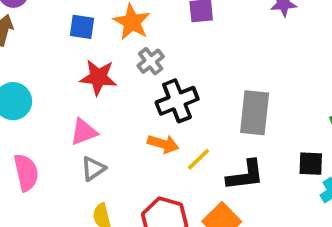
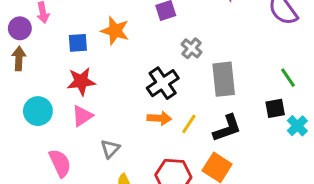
gray cross: (151, 61) -> (192, 48), moved
red star: (98, 77) -> (81, 81), moved
pink triangle: (84, 132) -> (82, 116), moved

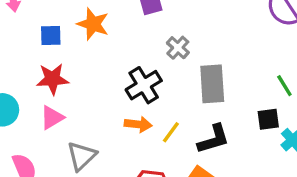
gray triangle: (110, 149) -> (81, 156), size x1.4

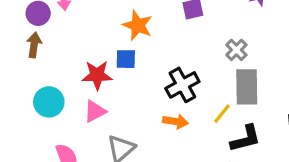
blue square: (51, 36) -> (126, 59), moved
gray cross: (178, 48) -> (236, 50), moved
yellow line: (171, 132) -> (222, 114), moved

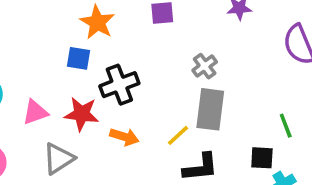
red star: (97, 75) -> (81, 114), moved
black cross: (182, 85) -> (119, 85), moved

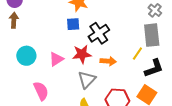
gray cross: (205, 66) -> (155, 10), moved
gray triangle: (59, 159) -> (87, 80), moved

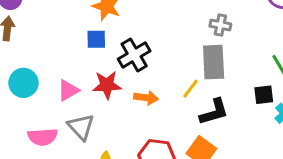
gray cross: (155, 10) -> (220, 25), turned -32
gray triangle: (87, 80) -> (81, 127), moved, turned -30
pink semicircle: (41, 91) -> (43, 137), turned 108

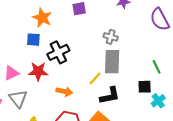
gray cross: (220, 25) -> (111, 37), moved
orange arrow: (146, 98) -> (64, 91), moved

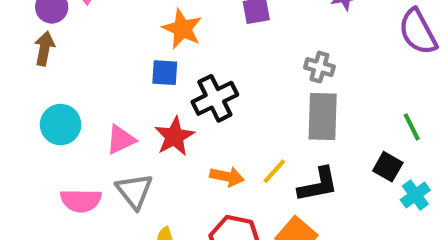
red star: (38, 71) -> (174, 136), turned -30
yellow line: (95, 78) -> (274, 171), moved
black square: (145, 87) -> (388, 167), turned 32

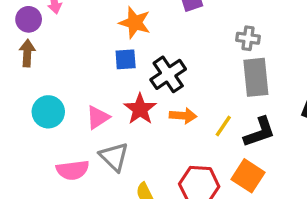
orange arrow: (227, 177) -> (183, 116), moved

